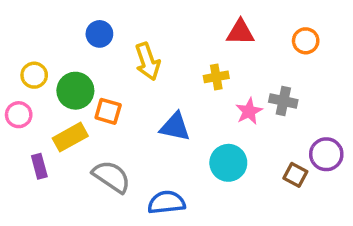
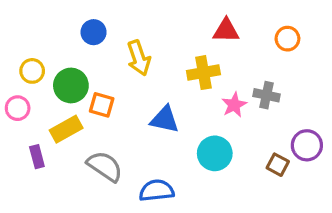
yellow cross: (216, 77) -> (203, 73), size x1.4

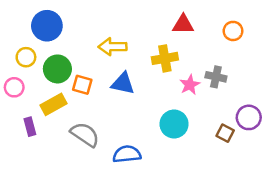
blue circle: (94, 32) -> (47, 26), moved, size x1.5
yellow arrow: (139, 58) -> (112, 47), turned 108
blue triangle: (165, 119) -> (123, 83), moved

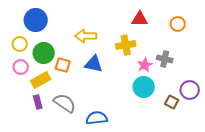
pink circle: (14, 87) -> (21, 67), moved
cyan circle: (174, 124) -> (144, 87), moved
purple rectangle: (30, 127) -> (38, 102), moved

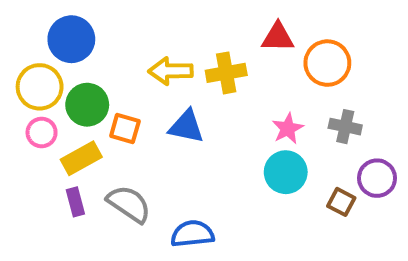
orange circle: (178, 24) -> (327, 63), moved, size x1.5
yellow circle: (20, 44) -> (40, 87), size x1.5
yellow cross: (126, 45) -> (226, 73), moved
gray cross: (165, 59) -> (345, 127), moved

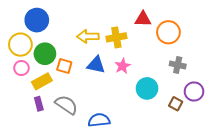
pink star: (288, 129) -> (123, 66), moved

